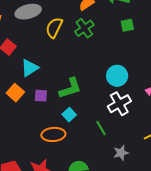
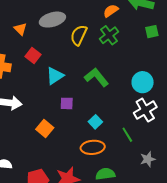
green L-shape: (70, 88) -> (96, 77), moved, turned -110
orange square: (15, 93) -> (45, 129), moved
orange ellipse: (53, 134) -> (93, 147), moved

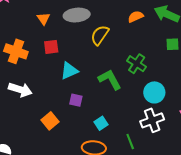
green cross: (109, 35) -> (137, 64), moved, turned -30
red square: (33, 55) -> (51, 47), turned 35

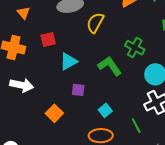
orange triangle: (43, 19) -> (24, 13), moved

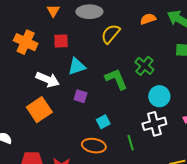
orange triangle: (24, 13) -> (53, 11), moved
white arrow: (22, 85) -> (48, 80), moved
orange square: (54, 113) -> (39, 110), moved, size x1.4

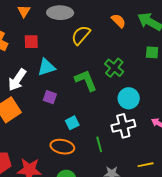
orange semicircle: (148, 19) -> (119, 21), turned 63
white arrow: (48, 80) -> (17, 80), turned 100

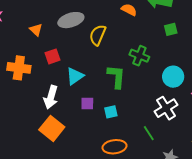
green L-shape: (86, 80) -> (116, 77), turned 45
cyan circle: (129, 98) -> (173, 77), moved
cyan square: (72, 123) -> (111, 112), moved, turned 32

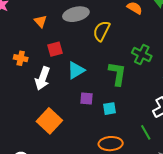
orange cross: (19, 68) -> (21, 58), size x0.6
white arrow: (51, 97) -> (43, 78), moved

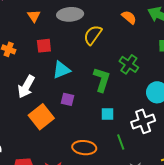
white arrow: (43, 78) -> (26, 87), moved
cyan square: (109, 109) -> (108, 114), moved
orange square: (49, 121) -> (41, 117), moved

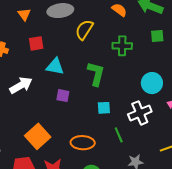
green cross: (129, 64) -> (122, 46), moved, turned -30
cyan triangle: (61, 70) -> (55, 67), turned 36
white arrow: (26, 87) -> (21, 85), turned -145
orange square: (41, 117) -> (38, 136), moved

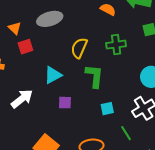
yellow semicircle: (84, 30) -> (79, 48), moved
red square: (36, 43) -> (25, 47), moved
cyan triangle: (55, 67) -> (53, 75), turned -30

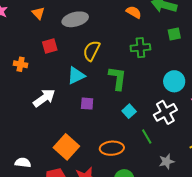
orange triangle: (15, 28) -> (38, 13), moved
yellow semicircle: (79, 48) -> (92, 51), moved
cyan square: (107, 109) -> (129, 111), turned -32

